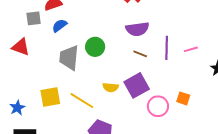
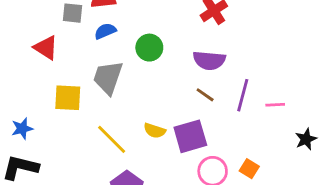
green circle: (95, 47) -> (149, 48), moved
yellow square: (50, 97) -> (68, 98), moved

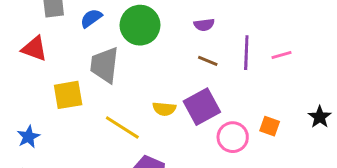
green circle: (149, 48) -> (140, 25), size x1.4
purple semicircle: (209, 60) -> (204, 25), size x0.6
black star: (306, 139) -> (320, 117), moved

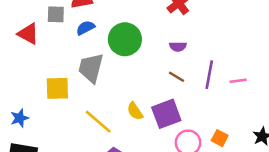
red triangle: (34, 49) -> (28, 34), moved
yellow semicircle: (164, 109) -> (135, 111), turned 42

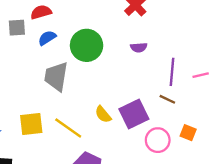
brown line: (176, 77) -> (167, 99), moved
yellow square: (57, 88) -> (31, 124), moved

